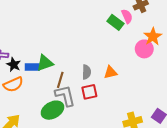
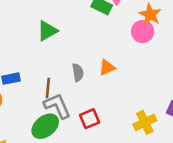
green triangle: (45, 63) -> (47, 31), moved
red square: (89, 92) -> (90, 119), moved

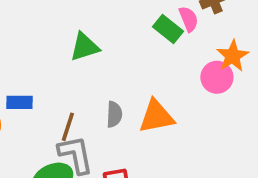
orange triangle: (107, 68) -> (156, 116), size x1.5

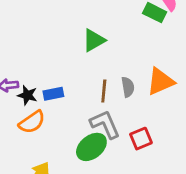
brown line: (68, 127) -> (104, 91), moved

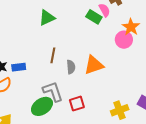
green triangle: (94, 40) -> (47, 18), moved
brown line: (104, 91) -> (53, 55), moved

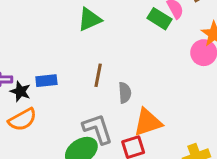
orange triangle: (94, 65) -> (148, 122), moved
blue rectangle: (19, 67) -> (46, 81), moved

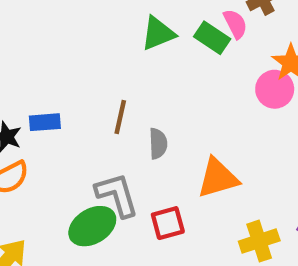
green triangle: (90, 19) -> (158, 33), moved
orange triangle: (148, 122) -> (218, 178), moved

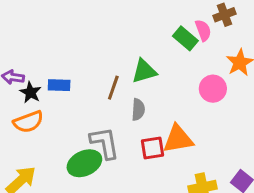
green triangle: (158, 33) -> (144, 71), moved
pink circle: (275, 89) -> (213, 89), moved
red square: (168, 223) -> (152, 148), moved

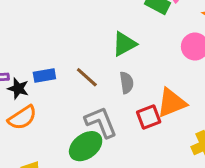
brown line: (113, 88) -> (87, 77), moved, turned -55

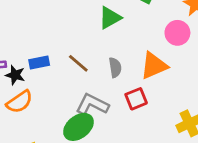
green triangle: (124, 44) -> (110, 18), moved
orange triangle: (172, 103) -> (154, 66), moved
gray L-shape: (101, 122) -> (92, 104), turned -40

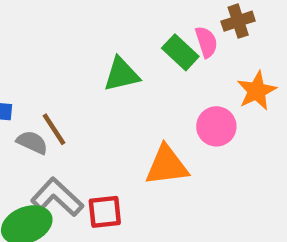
gray semicircle: (115, 67) -> (32, 142), moved, turned -72
red square: (136, 99) -> (105, 212), moved

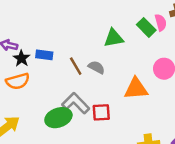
gray semicircle: (32, 142) -> (96, 67), moved

